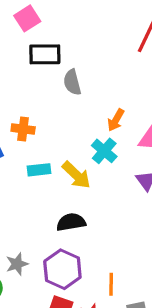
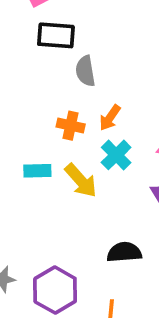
orange arrow: (116, 120) -> (110, 118), moved
orange cross: (23, 129) -> (71, 126), moved
black semicircle: (71, 222) -> (124, 252), moved

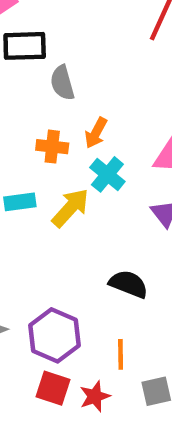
yellow arrow: (81, 181) -> (70, 208), turned -90
black semicircle: (124, 252) -> (129, 284), turned 32

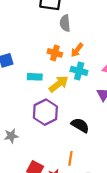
cyan cross: (107, 174) -> (79, 71), turned -35
purple hexagon: (54, 335) -> (45, 112), moved

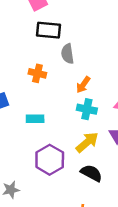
orange cross: (55, 53) -> (37, 73), moved
yellow arrow: (59, 84) -> (87, 142), moved

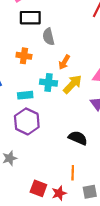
cyan cross: (87, 109) -> (48, 83), moved
yellow arrow: (87, 142) -> (72, 84), moved
purple hexagon: (50, 160) -> (27, 121), moved

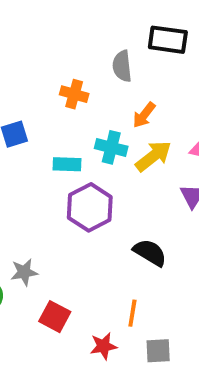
black rectangle: (30, 18) -> (168, 40), moved
purple hexagon: (27, 121) -> (90, 207), moved
red square: (38, 188) -> (55, 317), moved

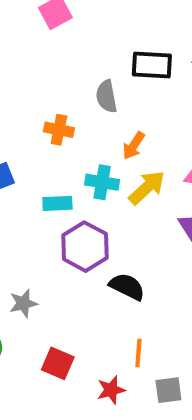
black semicircle: (150, 253) -> (127, 287), moved
gray star: (24, 272) -> (23, 303), moved

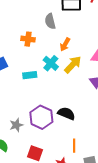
cyan cross: (102, 182) -> (51, 63), turned 35
purple hexagon: (85, 247) -> (41, 117), moved

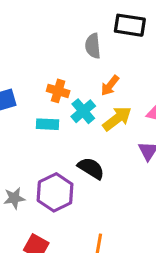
orange cross: (28, 39) -> (58, 91), moved
black semicircle: (66, 113) -> (91, 168), moved

